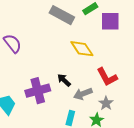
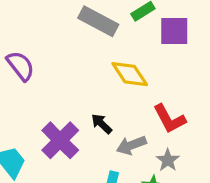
purple cross: (38, 91) -> (60, 140), turned -30

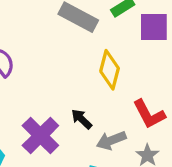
yellow diamond: (130, 74) -> (110, 70), turned 48

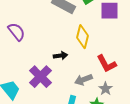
black arrow: (82, 119) -> (60, 56), moved, turned 128

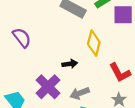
gray arrow: (83, 80) -> (80, 93), moved

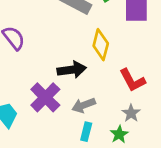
black arrow: (70, 64) -> (72, 70), size x1.5

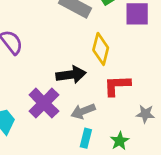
red L-shape: (132, 80) -> (117, 85), moved, turned 116
gray star: (131, 113) -> (145, 114), moved, turned -30

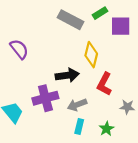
red L-shape: (117, 85) -> (104, 84), turned -60
purple cross: (44, 103) -> (45, 98), turned 30

